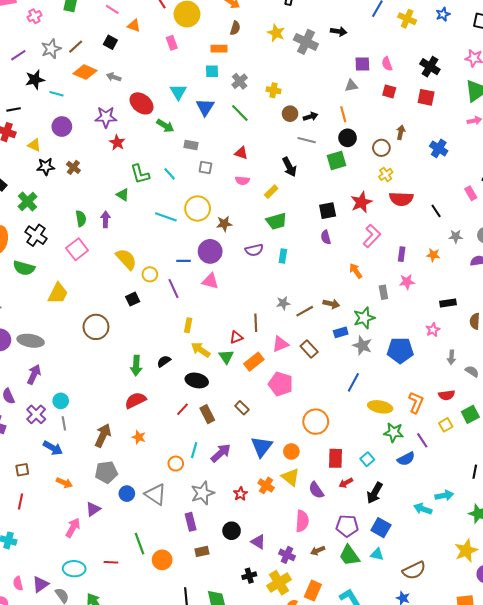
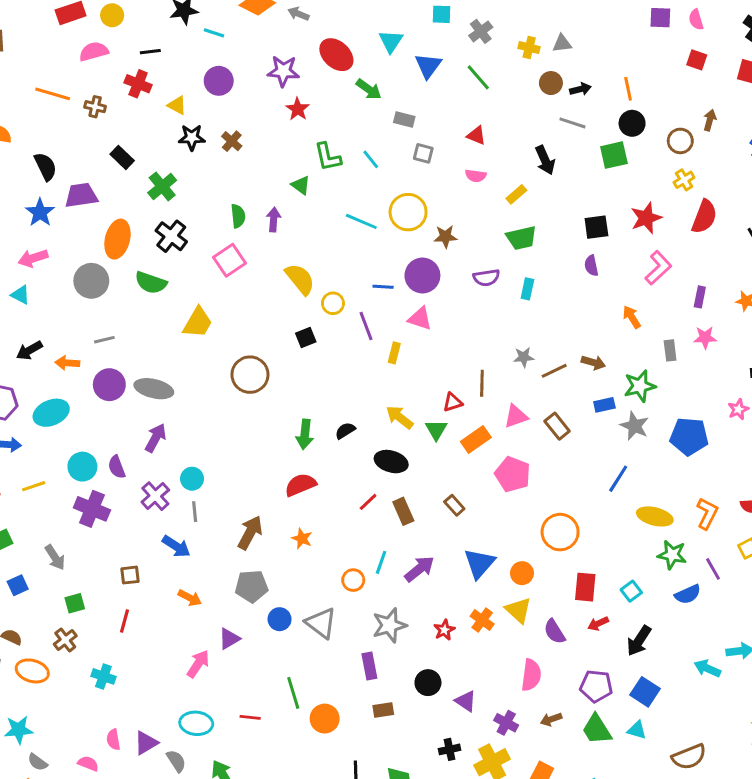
gray triangle: (351, 86) -> (562, 43), moved
red semicircle: (401, 199) -> (704, 217), turned -75
yellow rectangle: (188, 325) -> (394, 353), moved

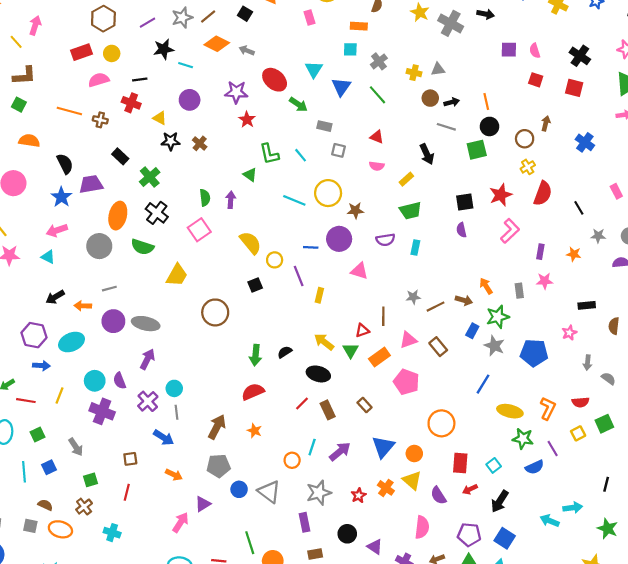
orange arrow: (632, 317) -> (486, 286), moved
pink triangle: (420, 319) -> (359, 271), moved
blue rectangle: (604, 405) -> (472, 331), turned -48
yellow line: (34, 486) -> (60, 395), turned -49

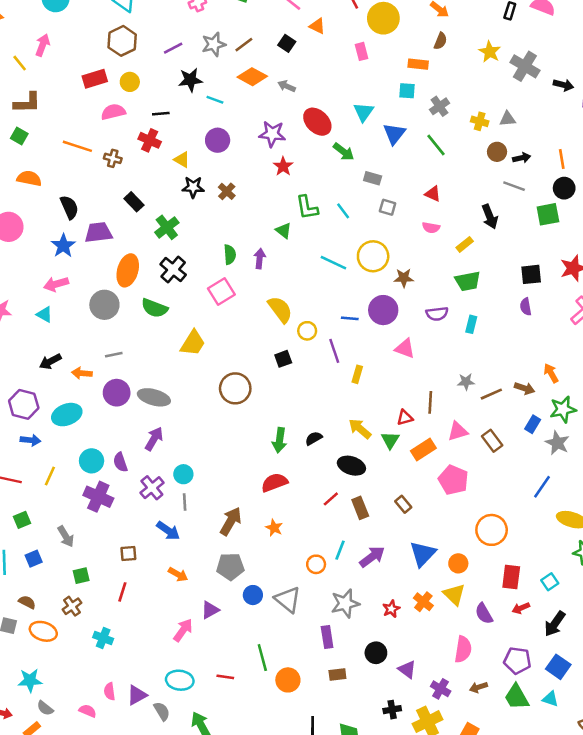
black arrow: (486, 14) -> (563, 85), moved

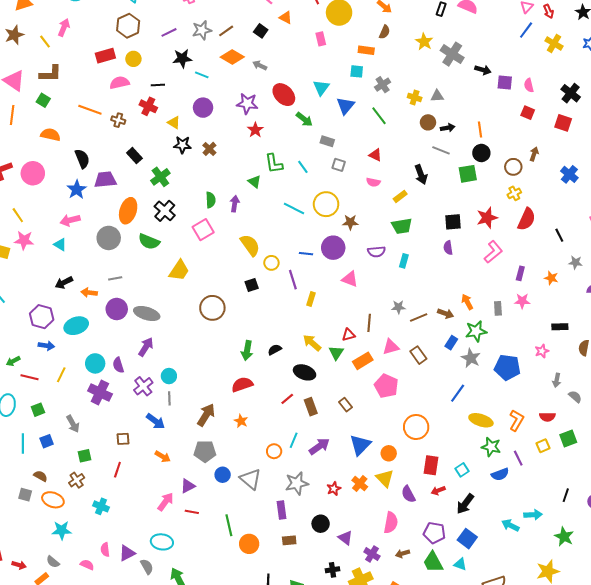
red line: (225, 677) -> (192, 512), moved
cyan star: (30, 680) -> (62, 530), moved

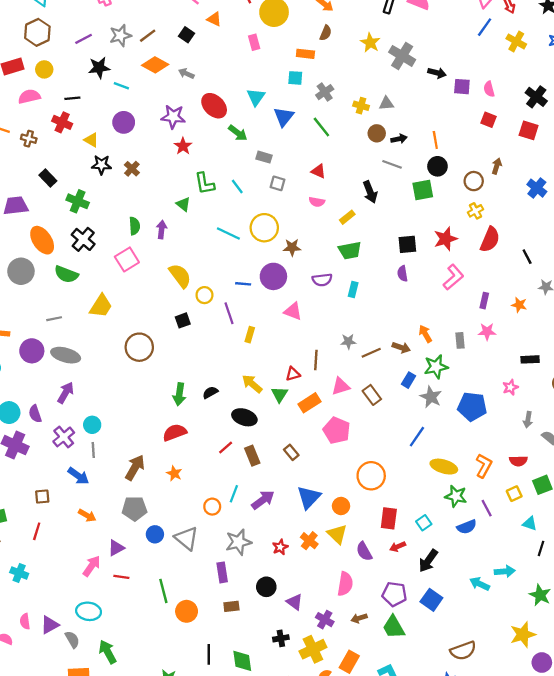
green cross: (160, 177) -> (78, 201), turned -30
orange ellipse: (128, 211) -> (42, 240), turned -50
gray line: (115, 278) -> (54, 319), moved
cyan triangle: (460, 564) -> (530, 524), moved

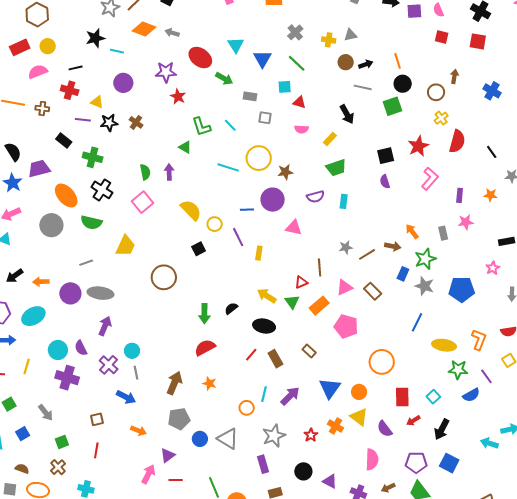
purple line: (84, 39) -> (83, 120), moved, turned 42
cyan square: (295, 78) -> (285, 87), moved

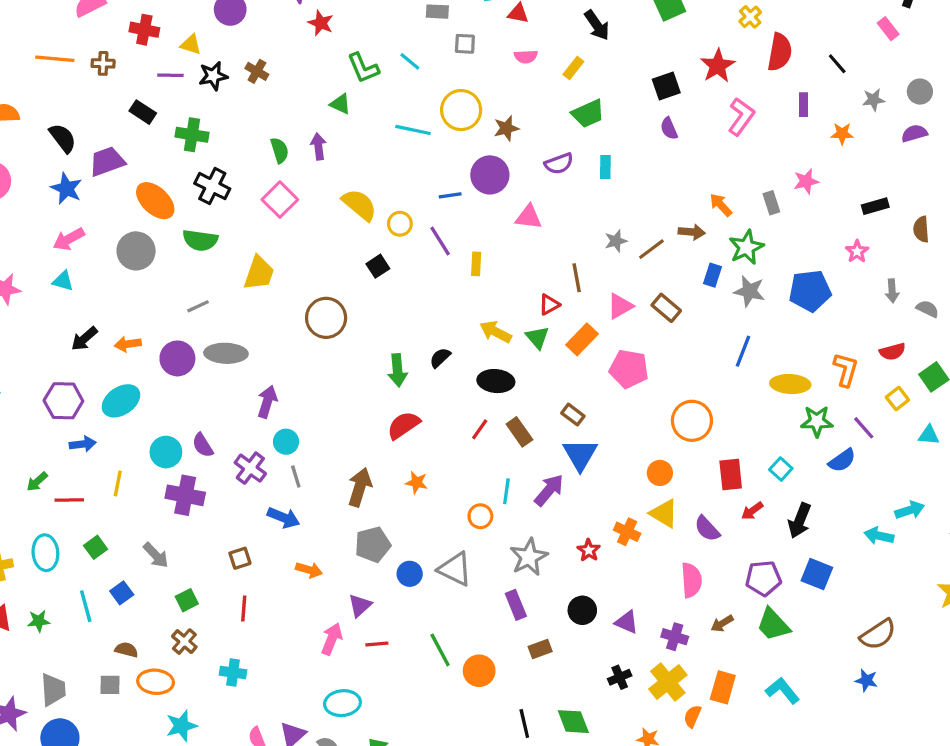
purple rectangle: (460, 195) -> (804, 105), moved
purple arrow: (105, 326) -> (267, 402), moved
blue triangle: (330, 388) -> (580, 455), moved

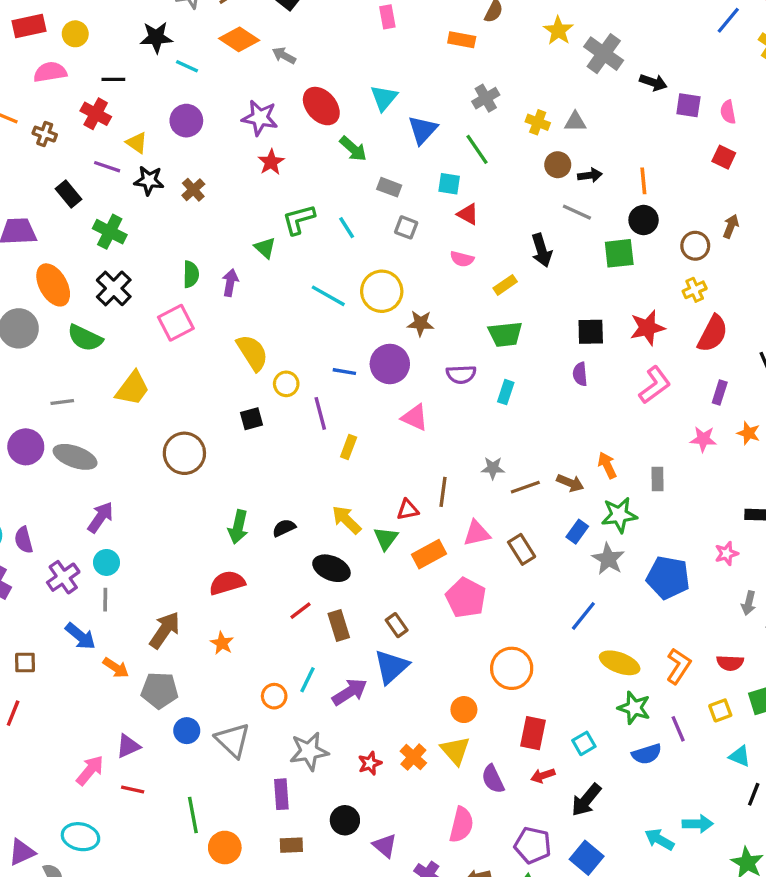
green L-shape: (363, 68) -> (299, 219), turned 80
pink star: (806, 181) -> (703, 439), moved
orange arrow: (309, 570) -> (116, 668), moved

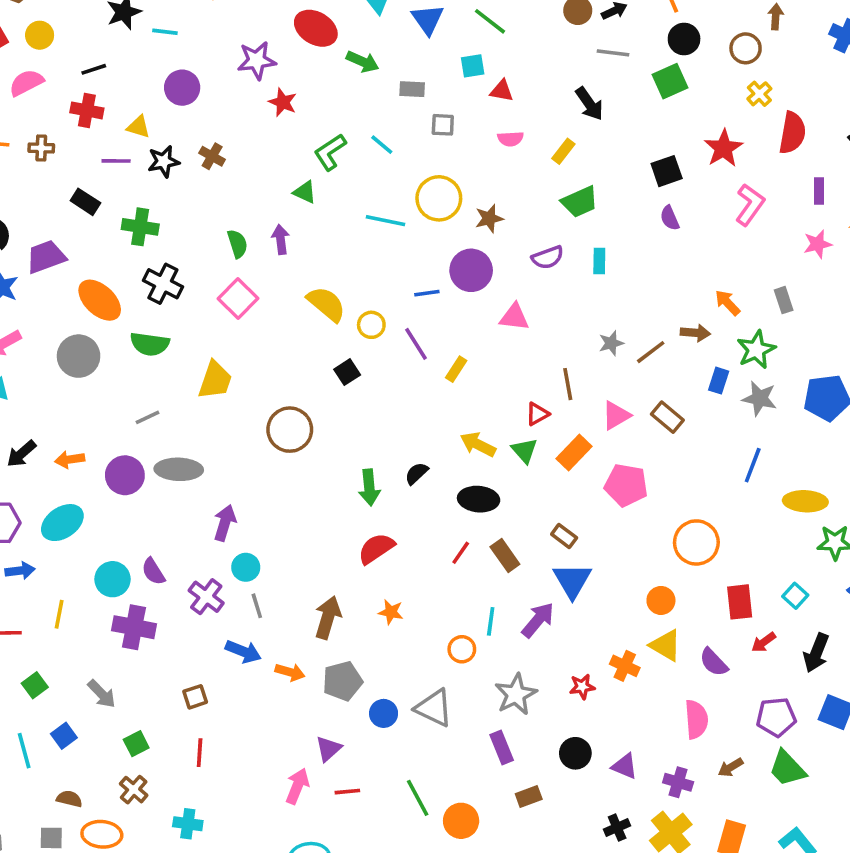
yellow rectangle: (349, 447) -> (456, 369), turned 30
red star: (370, 763) -> (582, 687), turned 30

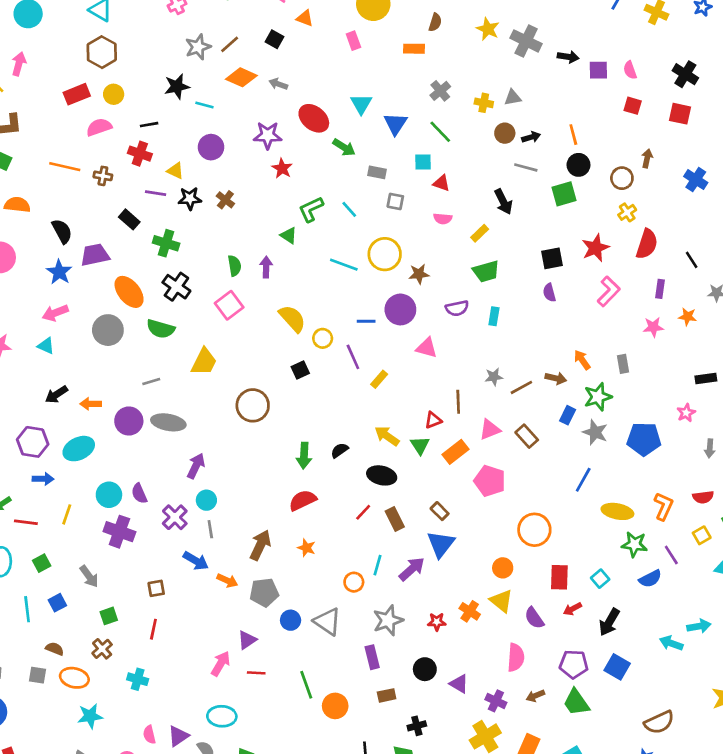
black cross: (617, 828) -> (417, 726), moved

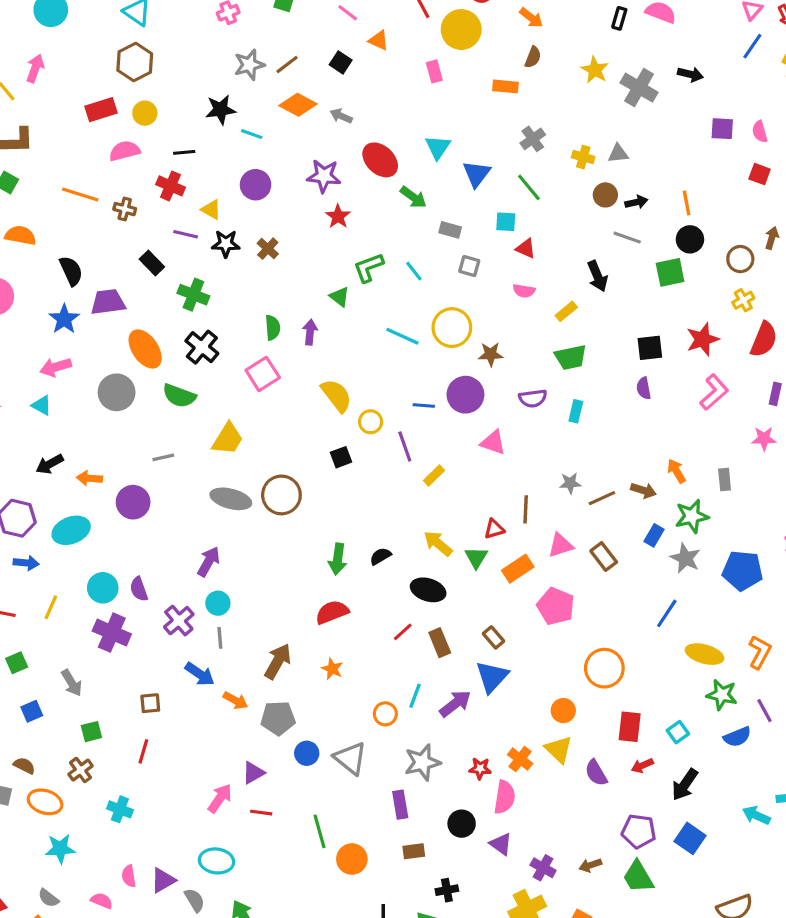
black arrow: (568, 57) -> (690, 74), moved
gray ellipse: (168, 422) -> (231, 499), moved
pink semicircle: (516, 657) -> (505, 797), moved

